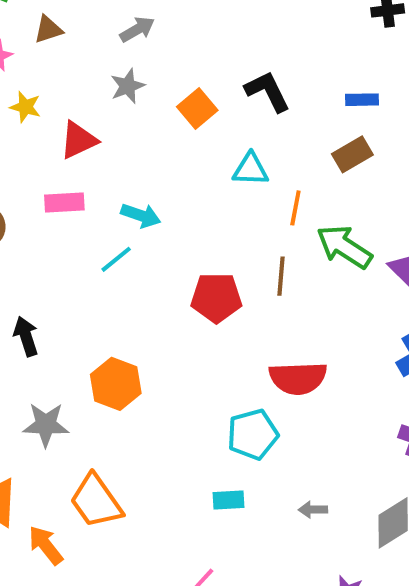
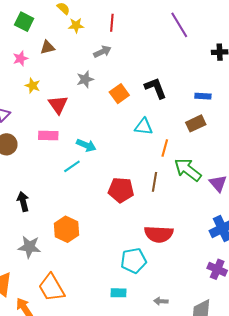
gray arrow: (137, 29) -> (102, 52), moved
red triangle: (78, 140) -> (58, 105), turned -45

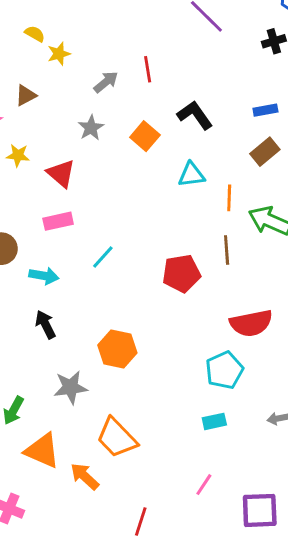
red line: (112, 23) -> (148, 69), moved
cyan arrow: (86, 145) -> (44, 276), moved

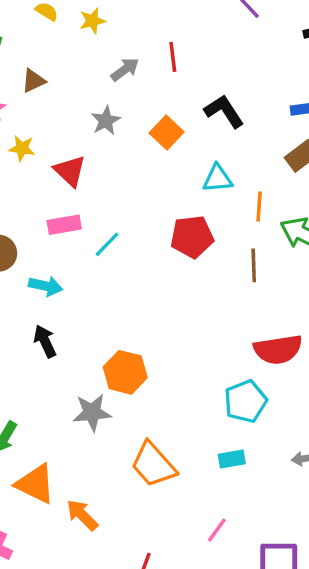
yellow star: (59, 54) -> (92, 21), moved
cyan line: (103, 257) -> (107, 244), moved
red pentagon: (181, 273) -> (192, 237), moved
gray star: (71, 387) -> (92, 412), moved
orange trapezoid: (117, 438) -> (153, 465), moved

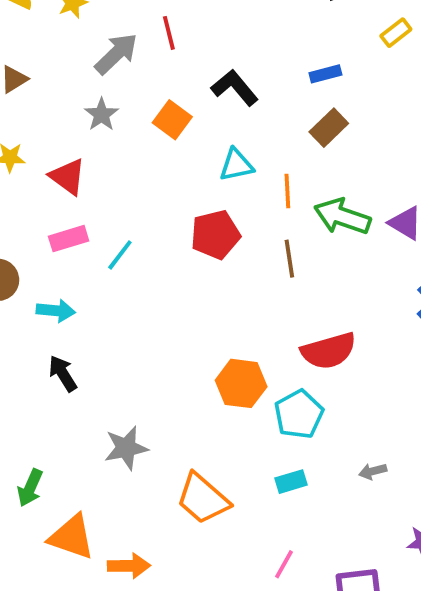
gray arrow: (125, 69) -> (116, 54), size x1.4
orange hexagon: (125, 372) -> (241, 383), moved
orange arrow: (82, 515) -> (129, 566), turned 141

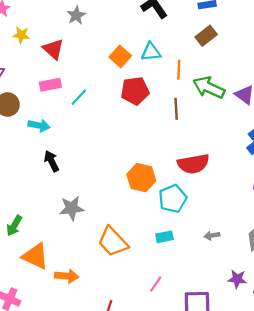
orange square: (172, 120) -> (120, 56), moved
black arrow: (63, 373) -> (52, 161), moved

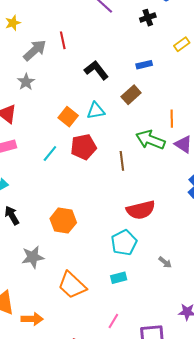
brown rectangle: (206, 36) -> (131, 95), moved
orange line: (179, 70) -> (172, 119), moved
cyan line: (79, 97) -> (50, 153), moved
orange hexagon: (141, 178) -> (63, 221), moved
gray arrow: (212, 236) -> (165, 262), moved, turned -128

